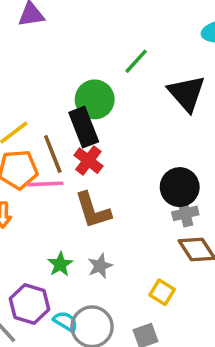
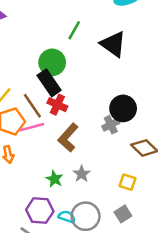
brown L-shape: (93, 210) -> (68, 138), turned 72
gray cross: (185, 213) -> (111, 125), moved

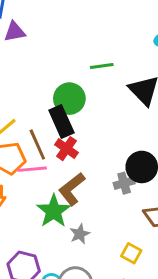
green line: (74, 30) -> (102, 66), turned 42
green star: (54, 179) -> (54, 211), moved, size x1.6

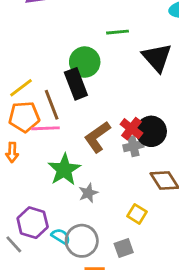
red cross: (66, 149) -> (131, 129), moved
brown L-shape: (72, 189) -> (97, 137), moved

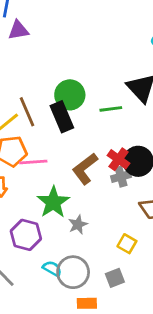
green line: (117, 32) -> (111, 109), moved
brown line: (52, 105) -> (27, 112), moved
purple hexagon: (33, 223) -> (26, 235), moved

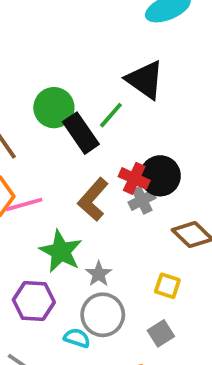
green line: (111, 109) -> (111, 115), turned -30
black rectangle: (62, 117) -> (81, 133), moved
gray circle: (73, 272) -> (103, 315), moved

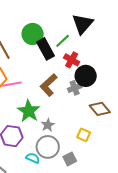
black triangle: (145, 80) -> (83, 24), turned 30
red cross: (134, 178) -> (72, 60), moved
gray square: (161, 333) -> (70, 159), moved

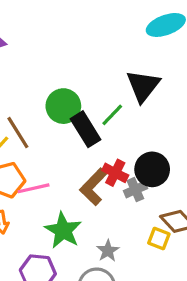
red cross: (72, 60) -> (115, 173), moved
gray star: (48, 125) -> (108, 251), moved
yellow square: (84, 135) -> (159, 238), moved

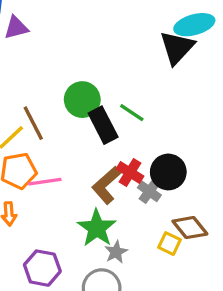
black triangle: (143, 86) -> (177, 47), moved
green line: (112, 115) -> (132, 113), turned 75
gray cross: (135, 190) -> (149, 191), turned -35
green star: (63, 230) -> (97, 228), moved

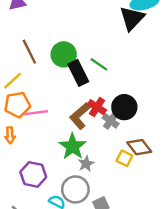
brown line: (33, 123) -> (29, 52), moved

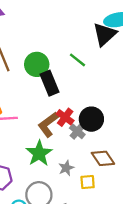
green line: (99, 64) -> (78, 60), moved
yellow square: (124, 158) -> (88, 182), moved, turned -35
gray star: (86, 164) -> (66, 168), moved

